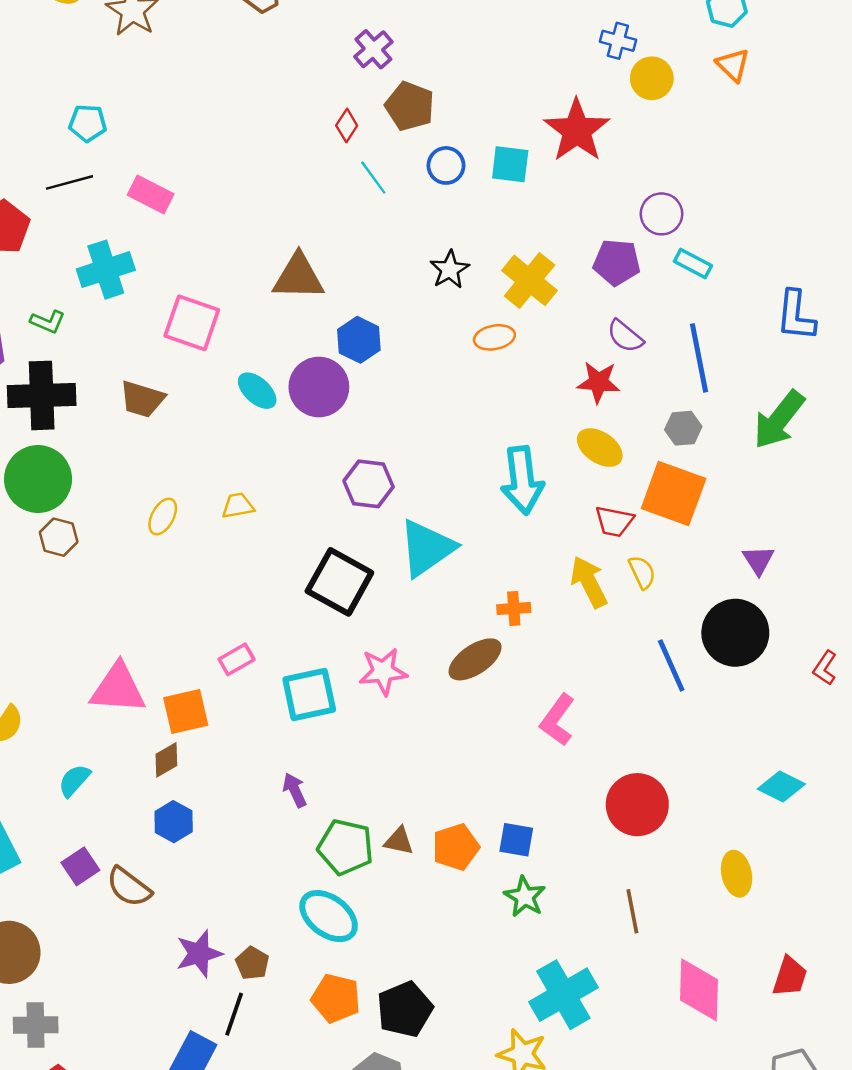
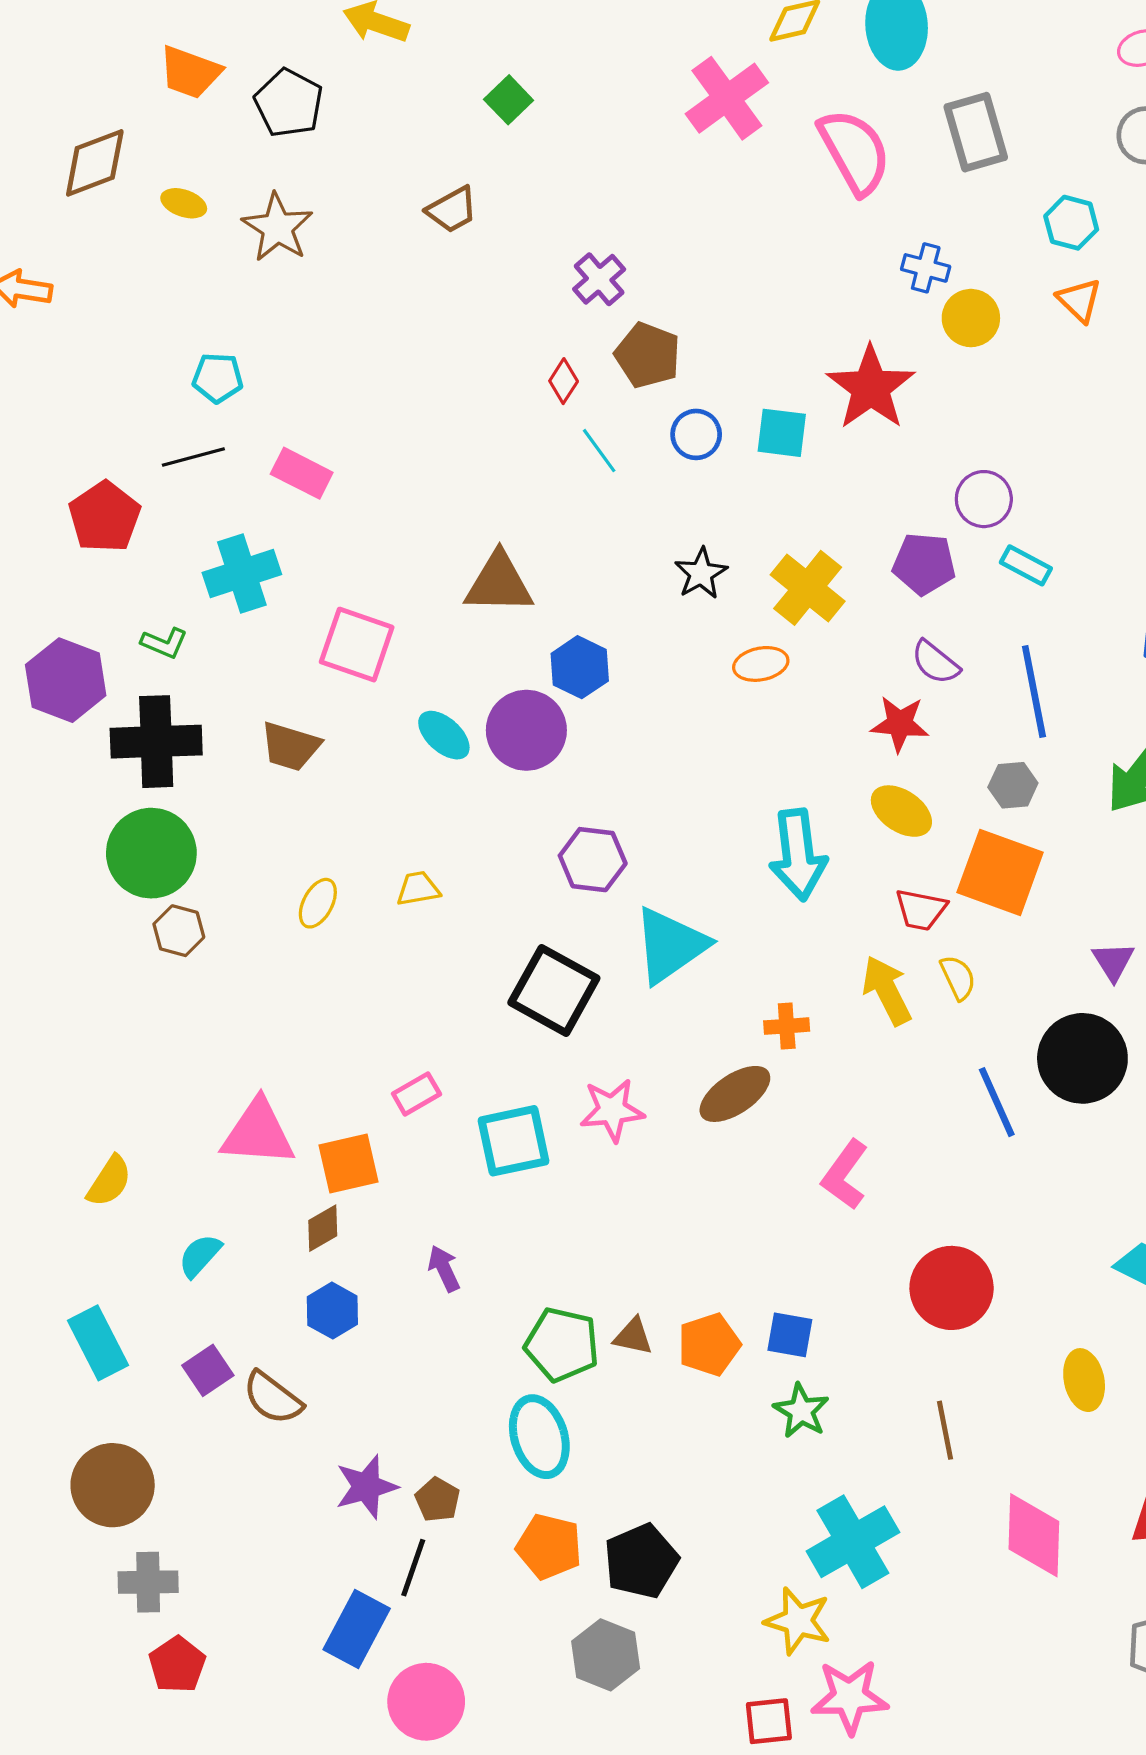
purple arrow: (295, 790) -> (444, 1269), moved
cyan ellipse: (329, 916) -> (539, 1437), turned 36

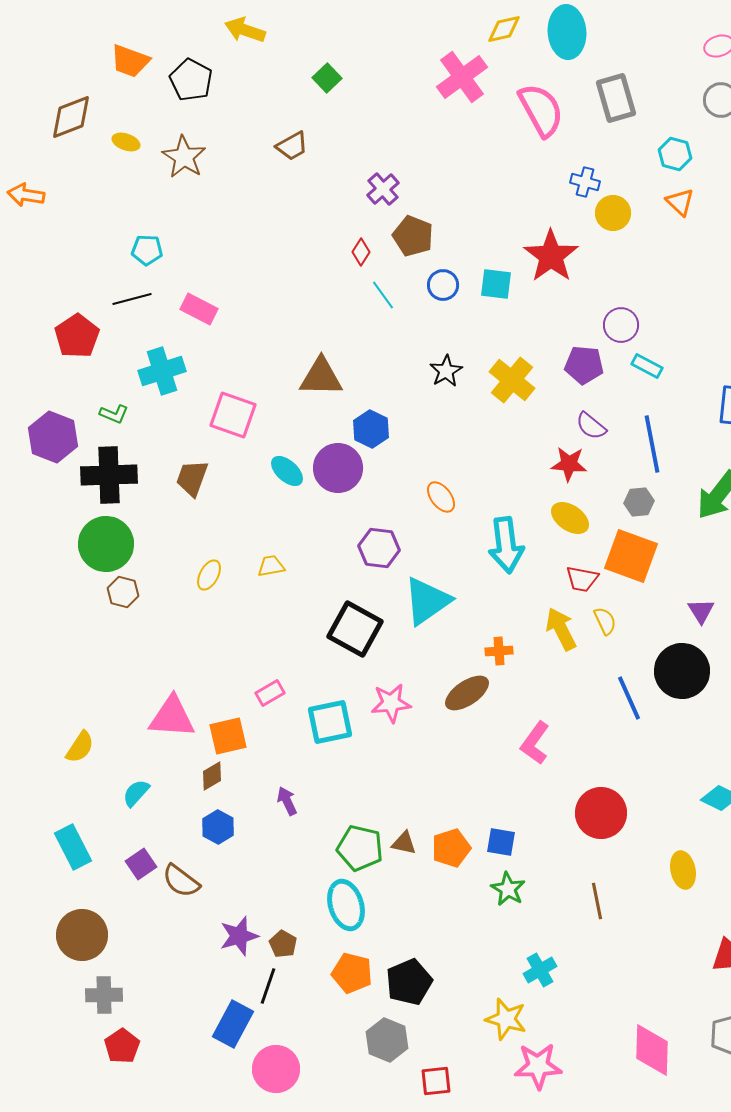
orange ellipse: (761, 664) -> (441, 497), moved, turned 64
brown trapezoid: (290, 746) -> (192, 478), turned 93
pink diamond: (1034, 1535) -> (652, 1050), moved
cyan cross: (853, 1542) -> (540, 970), size x0.6
red square: (769, 1721) -> (436, 1081), moved

